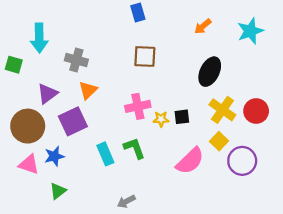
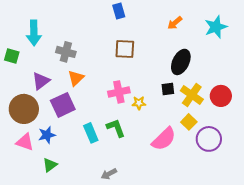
black square: (182, 117) -> (168, 89), moved

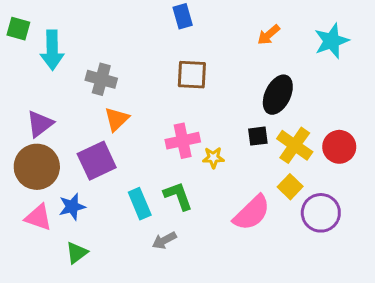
green square: (12, 56) -> (18, 29), moved
purple triangle: (41, 81) -> (40, 124), moved
gray arrow: (109, 174) -> (164, 240), moved

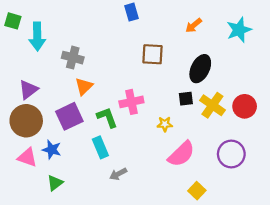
brown square: (192, 75) -> (153, 54), moved
yellow star: (213, 158) -> (165, 124), moved
yellow square: (290, 187) -> (197, 191), moved
green L-shape: (178, 196) -> (107, 117), moved
blue star: (72, 207) -> (52, 150), turned 30

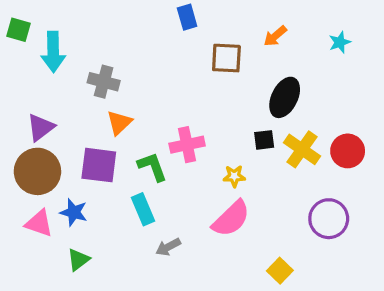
cyan star: (239, 30) -> (340, 42), size x0.6
brown square: (153, 54) -> (226, 58), moved
purple square: (69, 116) -> (99, 165), turned 32
pink semicircle: (181, 154) -> (231, 219), moved

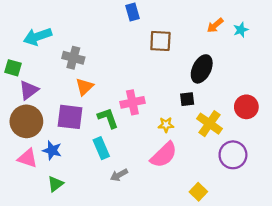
green square: (19, 30) -> (13, 68), moved
orange arrow: (275, 36) -> (215, 25), moved
cyan arrow: (53, 52) -> (38, 37), turned 72
yellow cross: (302, 149) -> (210, 124), moved

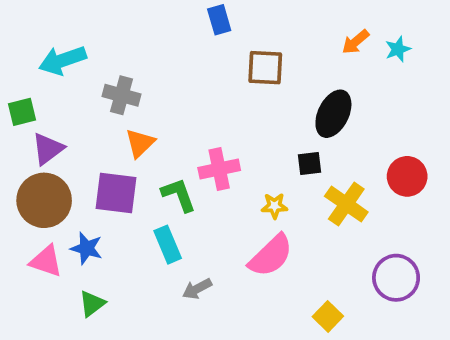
green square: (13, 68) -> (22, 112), turned -30
purple circle: (233, 155) -> (396, 278), moved

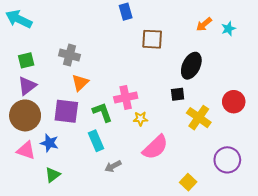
cyan arrow: (63, 60) -> (19, 19), moved, turned 45
green square: (22, 112) -> (26, 60), moved
yellow star: (274, 206) -> (140, 119), moved

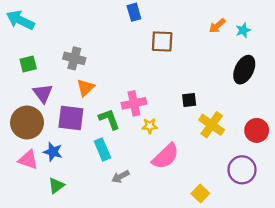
black ellipse: (191, 66) -> (244, 70), moved
purple triangle: (27, 86) -> (43, 93), moved, turned -30
red circle: (234, 102) -> (257, 130), moved

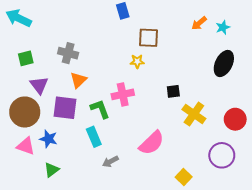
yellow star: (150, 126) -> (137, 61), moved

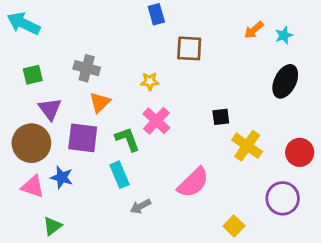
yellow star: (137, 61) -> (150, 81), moved
pink cross: (123, 94) -> (156, 121), turned -35
green triangle: (52, 170) -> (52, 226), moved

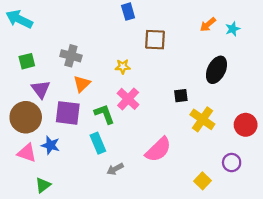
black ellipse: (285, 81) -> (216, 70), moved
purple circle: (283, 198) -> (232, 163), size x0.7
yellow square: (234, 226) -> (202, 181), moved

